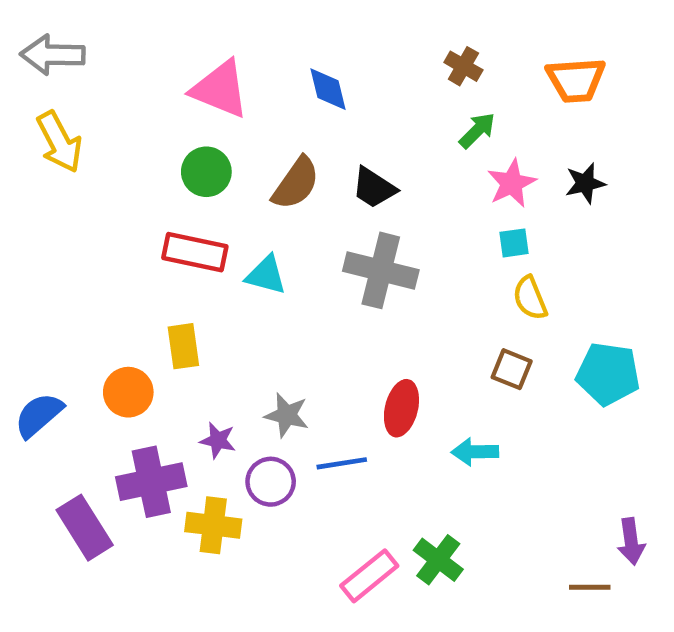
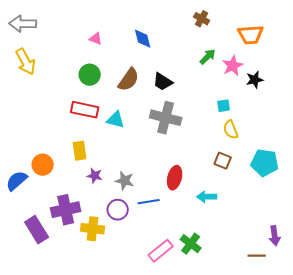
brown cross: (463, 66) -> (202, 19), moved
pink triangle: (220, 89) -> (96, 39), size x0.5
pink star: (512, 183) -> (233, 66), moved
orange circle: (128, 392) -> (43, 165), moved
purple star: (218, 440) -> (95, 176), moved

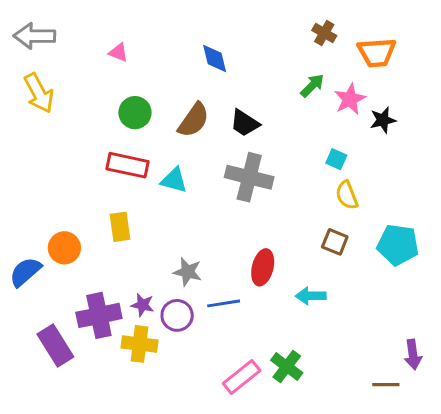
brown cross: (202, 19) -> (324, 33), moved
pink triangle: (96, 39) -> (118, 53), moved
cyan square: (224, 106) -> (336, 159), turned 32
purple star: (95, 176) -> (143, 305), moved

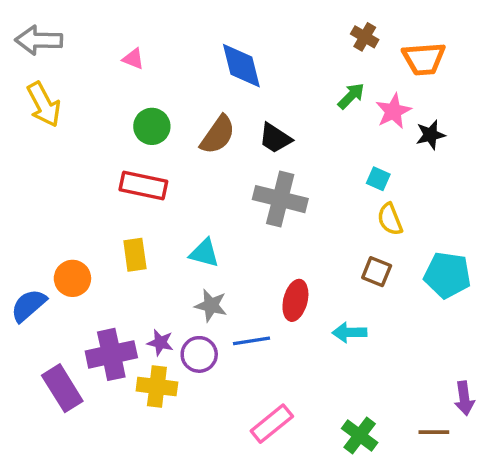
blue diamond: (215, 59) -> (241, 66), size x1.4
cyan triangle: (174, 180) -> (204, 253), moved
green cross: (287, 366) -> (360, 435), moved

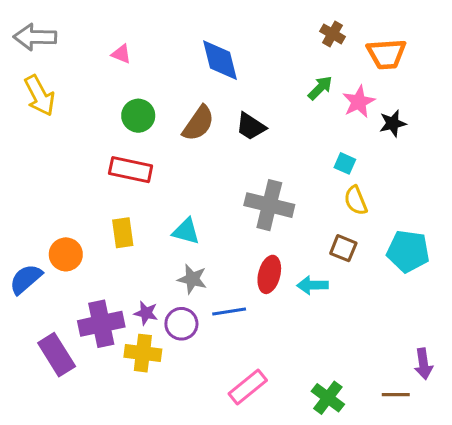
gray cross: (280, 199) -> (269, 205), moved
cyan arrow: (349, 332) -> (312, 285), moved

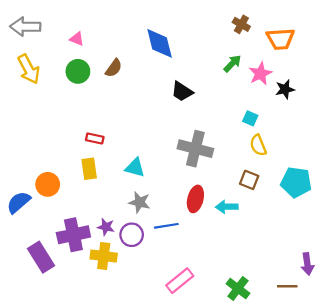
pink triangle: (121, 54) -> (77, 39), moved
green circle: (138, 116) -> (78, 71), moved
brown semicircle: (198, 123) -> (114, 68), moved, size x0.7
red rectangle: (131, 170) -> (95, 139), moved, size x0.6

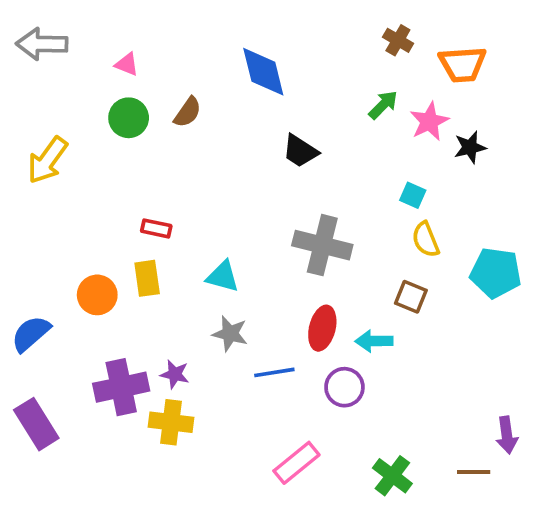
yellow arrow: (29, 69) -> (47, 160), moved, turned 64
cyan pentagon: (296, 182) -> (496, 273), moved
orange circle: (48, 184) -> (97, 295), moved
purple circle: (132, 235) -> (344, 387), moved
purple rectangle: (41, 257) -> (36, 424), moved

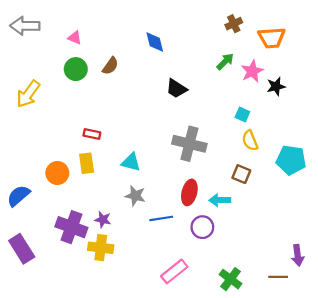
brown cross: (398, 40) -> (234, 24), turned 35
blue diamond: (263, 72) -> (155, 42), size x0.7
purple cross: (121, 387) -> (71, 227), turned 32

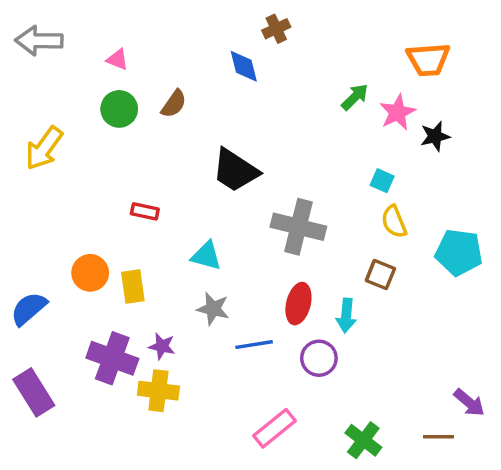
brown cross: (234, 24) -> (276, 29), moved
black trapezoid: (176, 89) -> (235, 170), moved, size x1.4
yellow rectangle: (87, 163) -> (133, 287), moved
cyan arrow: (220, 200) -> (346, 316), turned -84
purple arrow: (298, 255) -> (469, 403), turned -42

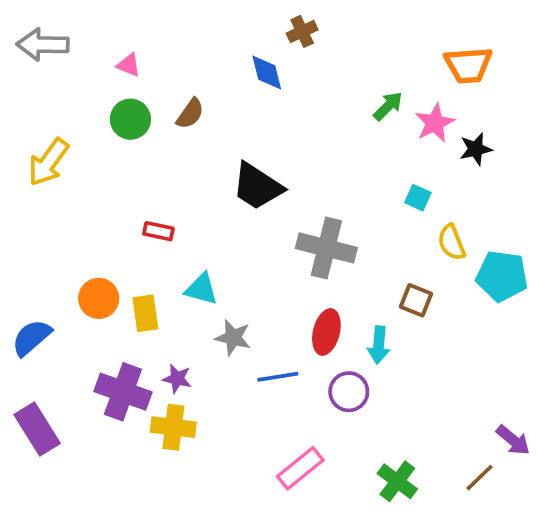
yellow semicircle: (394, 222) -> (451, 242), moved
cyan triangle: (206, 256) -> (201, 289), moved
brown line: (438, 437) -> (479, 478), turned -44

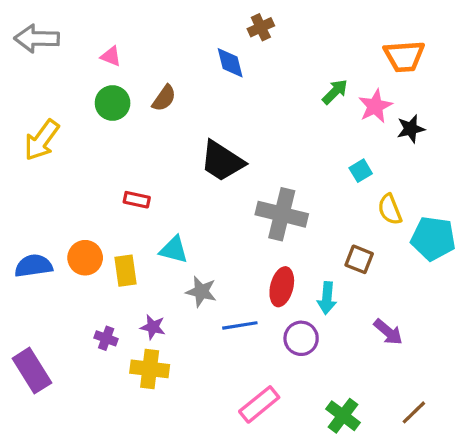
cyan square: (418, 198) -> (361, 171), turned 35
blue semicircle: (32, 338) -> (34, 266), moved, turned 33
purple cross: (123, 392) -> (106, 338), size x0.5
purple arrow: (513, 440) -> (388, 332), moved

